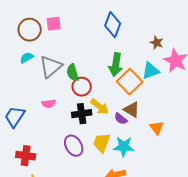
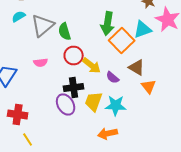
red circle: (82, 87) -> (74, 56), moved
brown triangle: (132, 110) -> (137, 68), moved
black cross: (82, 114) -> (74, 88), moved

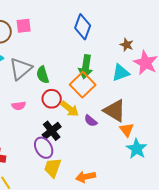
orange square: (122, 40) -> (83, 85), moved
brown triangle: (137, 68) -> (115, 111), size x1.4
black cross: (74, 88) -> (52, 131), turned -30
yellow trapezoid: (94, 102) -> (53, 168), moved
cyan star: (116, 106) -> (137, 149), moved, turned 30

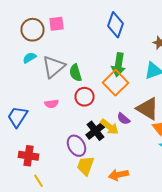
yellow arrow: (70, 109) -> (110, 127), moved
black cross: (52, 131) -> (96, 131), moved

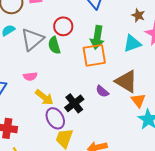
orange square: (116, 83) -> (94, 55), turned 35
red circle: (84, 97) -> (63, 26), moved
yellow arrow: (110, 127) -> (44, 97), moved

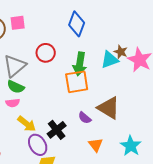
brown star: (138, 15) -> (121, 52), moved
cyan triangle: (132, 43) -> (110, 60), moved
green semicircle: (54, 45) -> (16, 87), moved, turned -48
orange triangle: (138, 100) -> (96, 145), moved

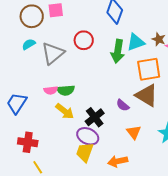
cyan triangle: (110, 60) -> (136, 42), moved
orange square: (77, 82) -> (149, 69), moved
green semicircle: (16, 87) -> (66, 90), moved, turned -30
purple ellipse: (38, 145) -> (88, 136), moved, turned -35

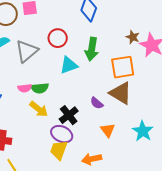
cyan triangle: (136, 42) -> (69, 65), moved

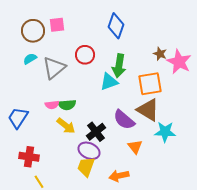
cyan triangle: (69, 65) -> (109, 82), moved
purple semicircle: (97, 103) -> (124, 120), size x1.6
cyan star: (143, 131) -> (165, 132), moved, turned -30

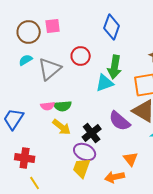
orange triangle: (135, 147) -> (131, 159), moved

